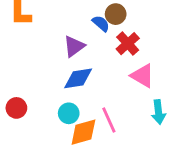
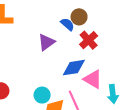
pink triangle: (142, 76) -> (93, 79), moved
blue diamond: (78, 78) -> (74, 68), moved

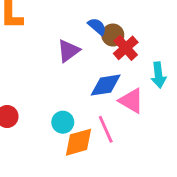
brown circle: (79, 17) -> (113, 35), moved
cyan arrow: (113, 94) -> (159, 75), moved

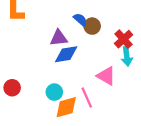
red cross: (126, 48) -> (124, 39), moved
purple triangle: (69, 51) -> (59, 38), turned 30
blue diamond: (106, 85) -> (66, 54), moved

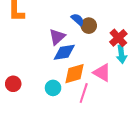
purple triangle: (59, 38) -> (57, 37), turned -36
pink line: (87, 97) -> (84, 93), turned 42
orange diamond: (66, 107) -> (74, 74), moved

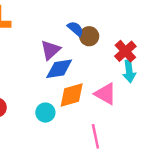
pink line: (84, 93) -> (95, 136), moved, turned -30

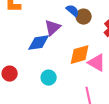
blue diamond: (59, 69) -> (39, 43), moved
orange diamond: (72, 95) -> (80, 55), moved

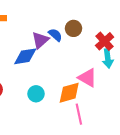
blue semicircle: (73, 11) -> (55, 35), moved
orange diamond: (80, 55) -> (69, 93), moved

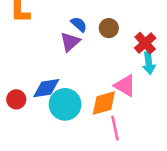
blue semicircle: (55, 35) -> (79, 24), moved
blue diamond: (25, 56) -> (46, 88), moved
cyan circle: (36, 94) -> (65, 104), size x1.6

